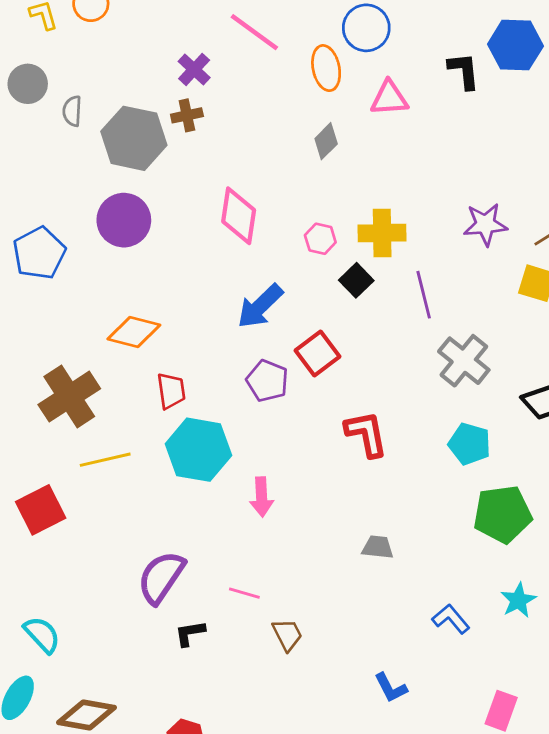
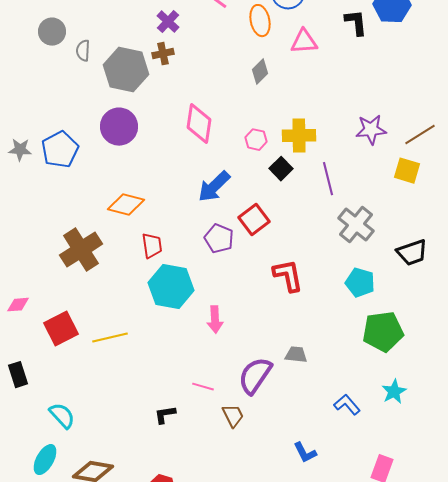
yellow line: (105, 460) -> (110, 338), moved
purple semicircle: (161, 577) -> (255, 376), moved

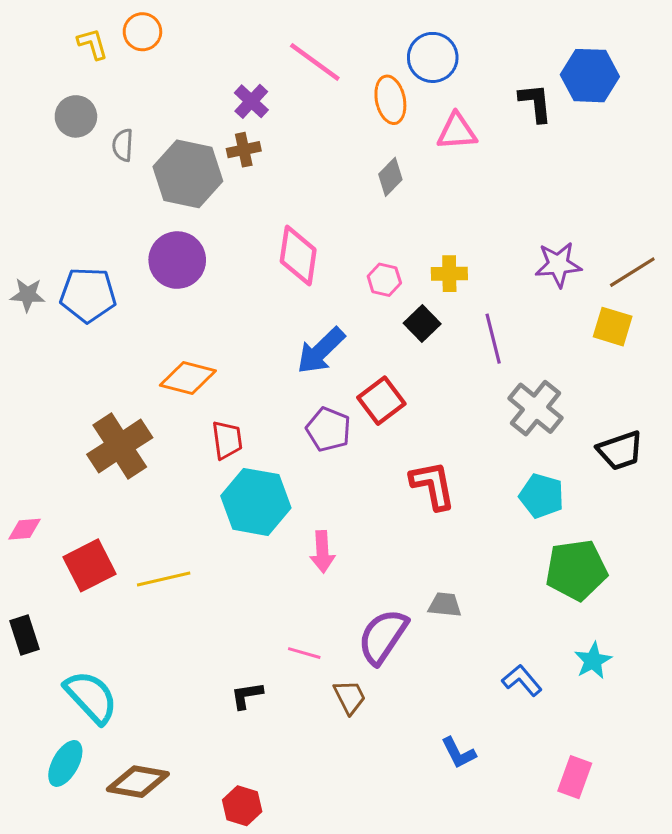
yellow cross: (299, 136) -> (449, 274), size x0.7
blue pentagon: (60, 150) -> (88, 295), turned 30
cyan semicircle: (62, 416) -> (91, 697), size x1.4

